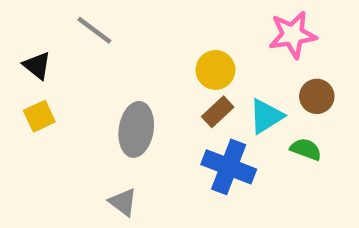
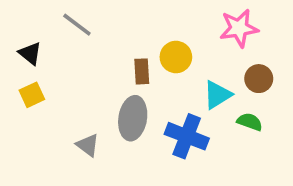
brown rectangle: (218, 112) -> (142, 71), moved, turned -50
gray ellipse: (136, 129) -> (133, 118), moved
gray triangle: (123, 202) -> (88, 145), moved

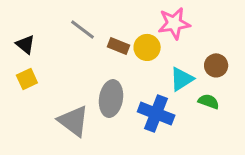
gray line: (77, 25) -> (82, 29), moved
pink star: (239, 28) -> (174, 23), moved
brown rectangle: (142, 71) -> (119, 46), moved, turned -65
gray triangle: (88, 145) -> (73, 121), size x1.6

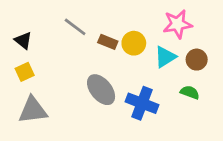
pink star: (174, 23) -> (178, 24), moved
cyan triangle: (182, 79) -> (165, 57), moved
gray ellipse: (111, 99) -> (101, 90), turned -48
gray triangle: (73, 121) -> (33, 110), moved, turned -44

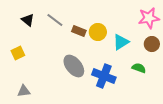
pink star: (178, 24) -> (149, 18), moved
black triangle: (23, 40) -> (28, 20), moved
brown circle: (197, 60) -> (152, 44), moved
gray triangle: (33, 110) -> (24, 91), moved, size x0.6

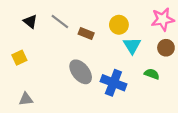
yellow circle: (98, 32) -> (119, 25), moved
cyan triangle: (121, 42) -> (132, 46), turned -30

